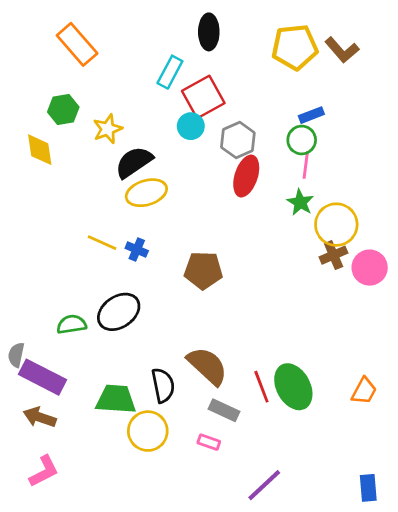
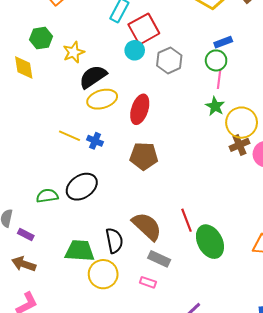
red ellipse: (246, 176) -> (140, 109), moved
purple rectangle: (42, 377) -> (26, 234), size x0.5
red line: (261, 387) -> (187, 220), moved

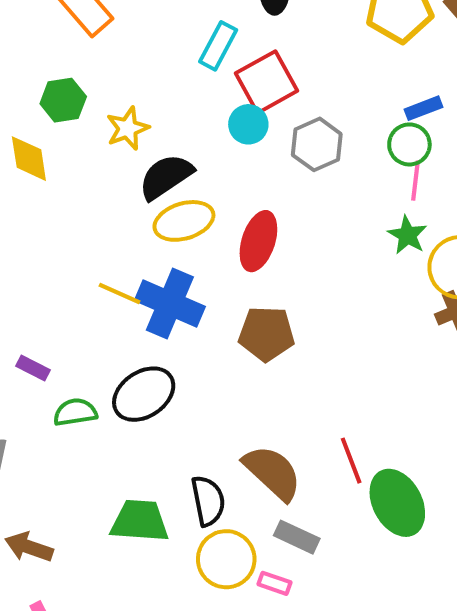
blue cross: (95, 141) -> (170, 304), size x2.0
purple rectangle: (26, 234) -> (33, 368), moved
yellow circle: (103, 274) -> (226, 559), moved

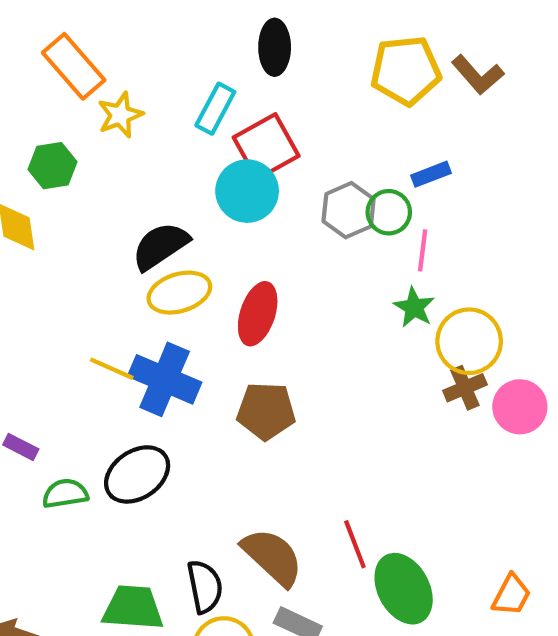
cyan circle: (248, 124) -> (247, 191), size x1.5
yellow star: (128, 128) -> (120, 115), moved
gray hexagon: (317, 144) -> (349, 210), moved
green circle: (409, 144) -> (389, 212), moved

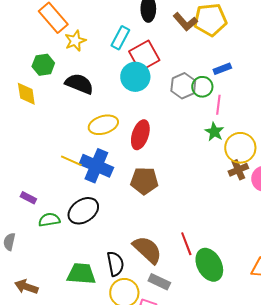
brown L-shape: (478, 75) -> (185, 22), moved
black semicircle: (160, 246) -> (79, 84), moved, turned 56

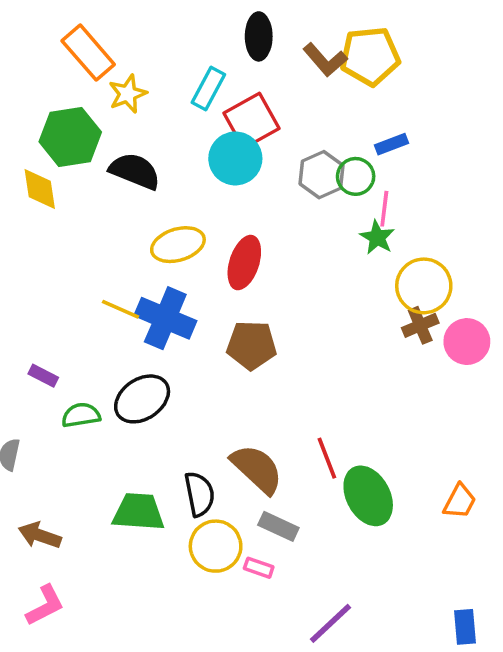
green hexagon: (43, 65) -> (70, 137), size x1.5
green star: (214, 132) -> (377, 237), moved

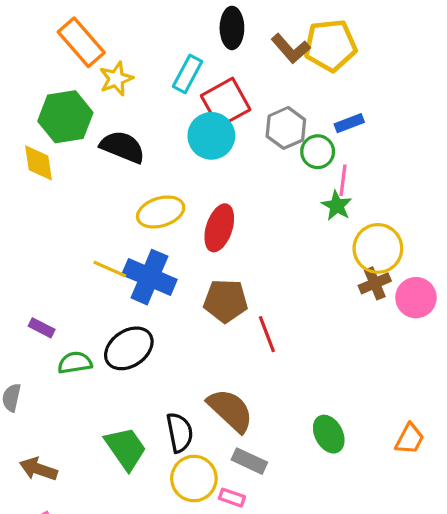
gray hexagon: (321, 175) -> (286, 128), moved
red line: (327, 458) -> (267, 334), moved
green ellipse: (368, 496) -> (329, 434), size x0.7
green trapezoid: (138, 512) -> (126, 448), turned 51

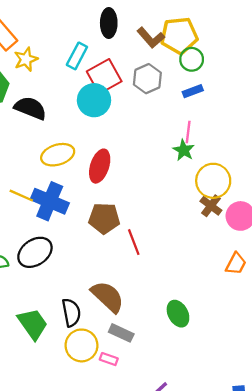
gray hexagon: (286, 128) -> (147, 79), moved
green circle: (318, 152) -> (192, 59), moved
brown cross: (375, 283) -> (211, 206), turned -30
orange trapezoid: (410, 439) -> (236, 264), moved

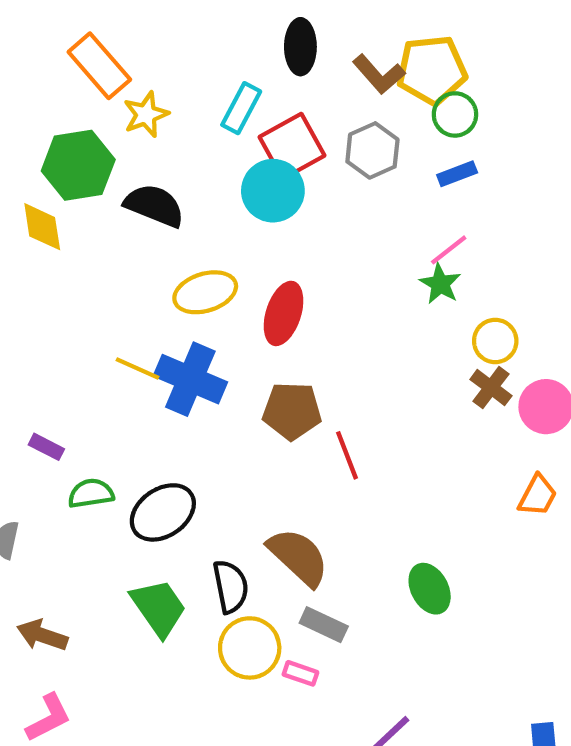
pink line: (188, 132) -> (449, 250), turned 45
yellow circle: (213, 181) -> (495, 341), size x0.7
black ellipse: (35, 252) -> (163, 512), moved

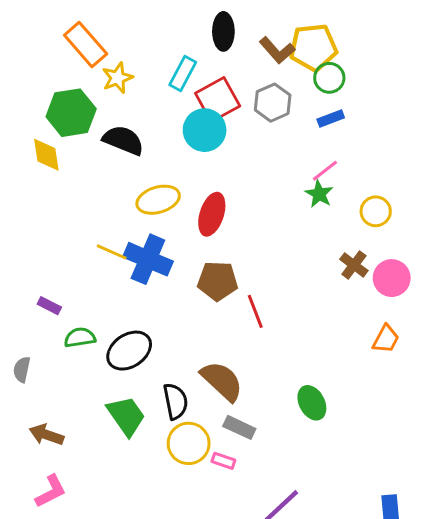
yellow circle: (495, 341) -> (376, 211), moved

